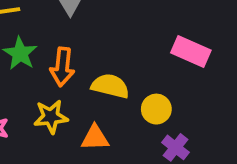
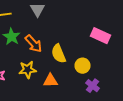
orange arrow: (62, 67) -> (34, 44), turned -48
yellow semicircle: (110, 86) -> (59, 54), turned -126

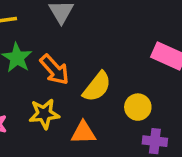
yellow semicircle: (59, 54) -> (97, 87), turned -120
purple cross: (93, 86) -> (155, 141), turned -32

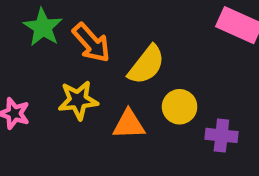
yellow circle: (138, 107) -> (180, 107), moved

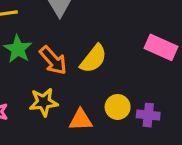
yellow semicircle: (146, 65) -> (93, 59), moved
purple cross: (221, 135) -> (148, 115), moved

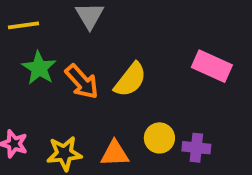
yellow star: (44, 102) -> (64, 154), moved

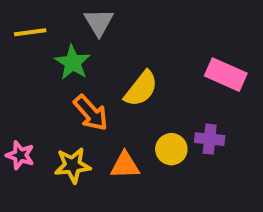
green star: (39, 68) -> (73, 62), moved
orange arrow: (82, 82) -> (91, 113), moved
purple cross: (196, 148) -> (210, 139), moved

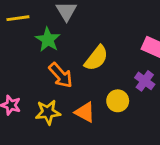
purple cross: (210, 139) -> (145, 81), moved, turned 30
orange triangle: (125, 165) -> (85, 112), turned 30

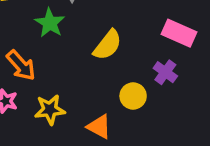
orange arrow: (61, 75) -> (21, 65), moved
orange triangle: (85, 112) -> (99, 127), moved

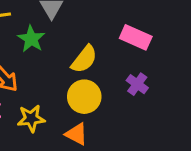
pink rectangle: (179, 33) -> (136, 37), moved
yellow circle: (133, 96) -> (84, 97), moved, size x1.4

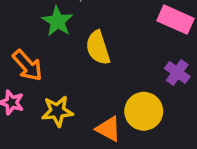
yellow semicircle: (84, 59) -> (98, 48), moved, turned 124
yellow circle: (84, 97) -> (144, 111), moved

